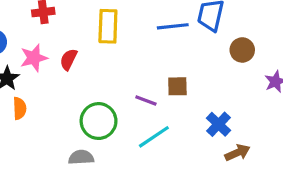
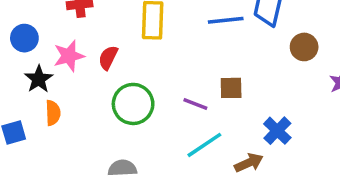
green circle: (99, 121) -> (133, 104), moved
brown arrow: (237, 153) -> (249, 163), moved

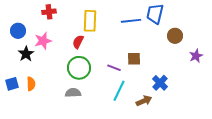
red semicircle: (108, 58) -> (78, 42), moved
orange semicircle: (53, 113) -> (31, 84), moved
cyan line: (204, 145) -> (119, 91), turned -30
gray semicircle: (122, 168) -> (73, 93), moved

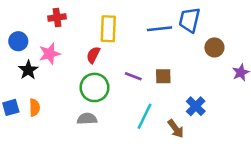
purple line: (114, 68) -> (133, 76), moved
brown arrow: (144, 101) -> (176, 129), turned 77

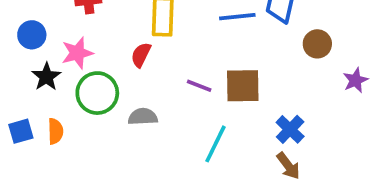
brown square: (163, 76) -> (243, 86), size x1.5
green circle: (94, 87) -> (97, 93), moved
gray semicircle: (87, 119) -> (143, 117), moved
brown arrow: (176, 129) -> (288, 166), moved

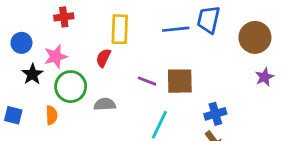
brown circle: (317, 44) -> (255, 37), moved, size x1.5
blue cross: (290, 129) -> (215, 114), turned 30
blue square: (21, 131) -> (13, 115), turned 30
orange semicircle: (55, 131) -> (52, 115), moved

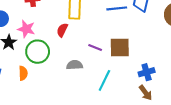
pink star: (56, 57) -> (26, 29), turned 30
gray semicircle: (105, 104) -> (75, 65), moved

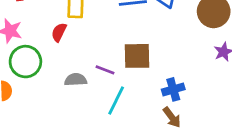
purple line: (95, 47) -> (105, 70), moved

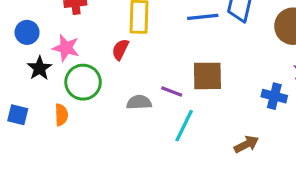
blue cross: (173, 89) -> (274, 96), moved, turned 30
brown arrow: (172, 117) -> (246, 144), turned -80

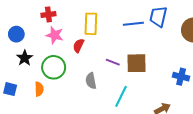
pink star: (66, 48) -> (55, 35), moved
purple line: (172, 91) -> (113, 62), moved
gray semicircle: (139, 102) -> (91, 81), turned -98

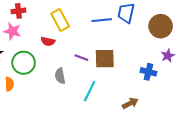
yellow rectangle: (91, 24) -> (60, 20), turned -30
pink star: (55, 35) -> (12, 31), moved
red semicircle: (78, 46) -> (48, 41), turned -104

